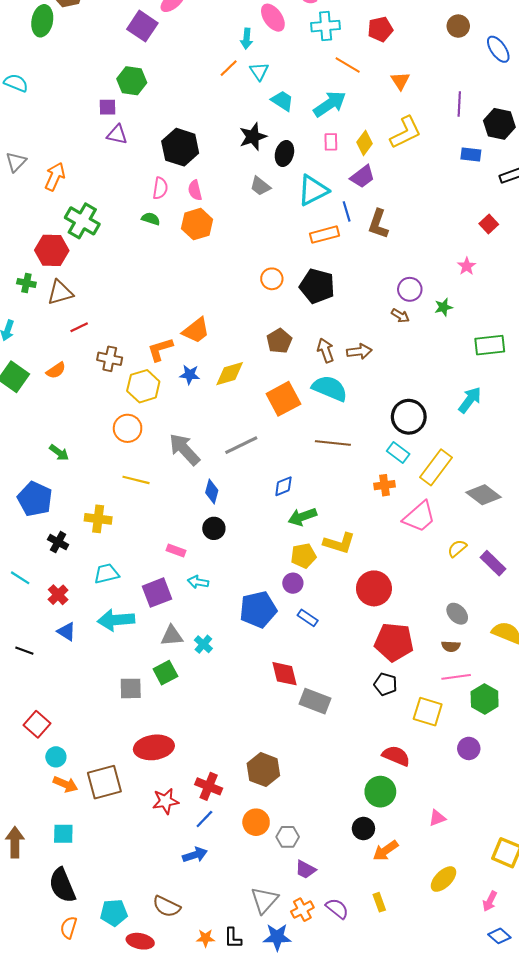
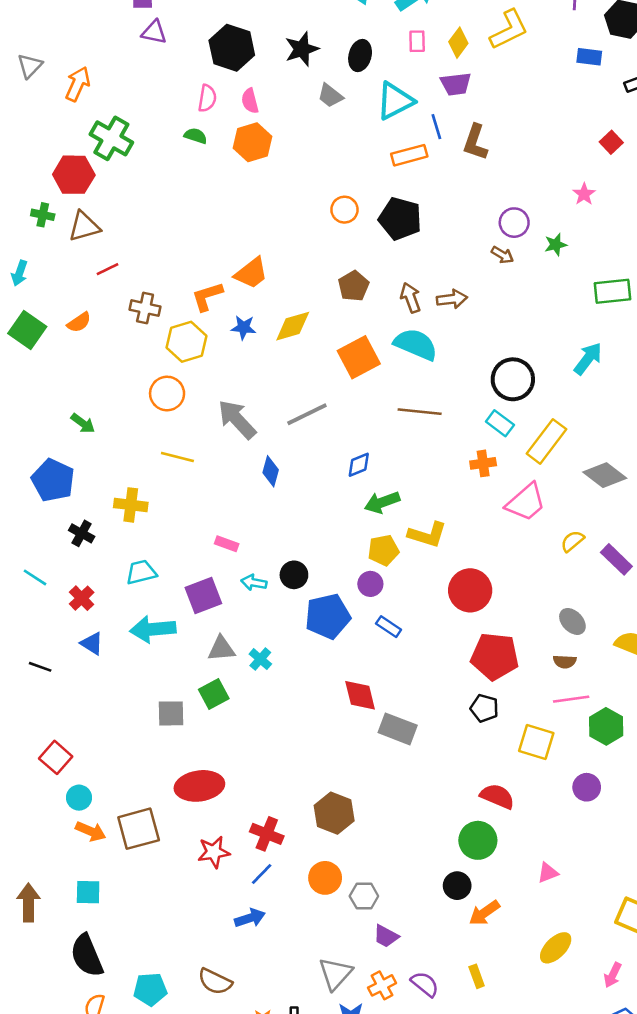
black star: (253, 137) -> (302, 49), moved
purple trapezoid: (362, 177) -> (456, 84), turned 30
black circle: (214, 528) -> (294, 575), moved

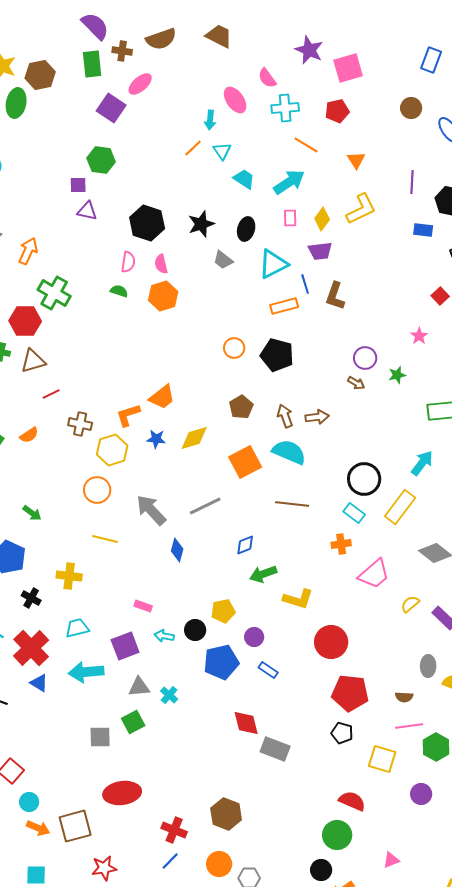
yellow rectangle: (547, 441) -> (400, 507), moved
yellow pentagon: (383, 550) -> (223, 611), moved
red cross: (82, 598) -> (31, 648), size x1.8
gray ellipse: (572, 621) -> (428, 666), moved, turned 45
red star: (214, 852) -> (104, 868), moved

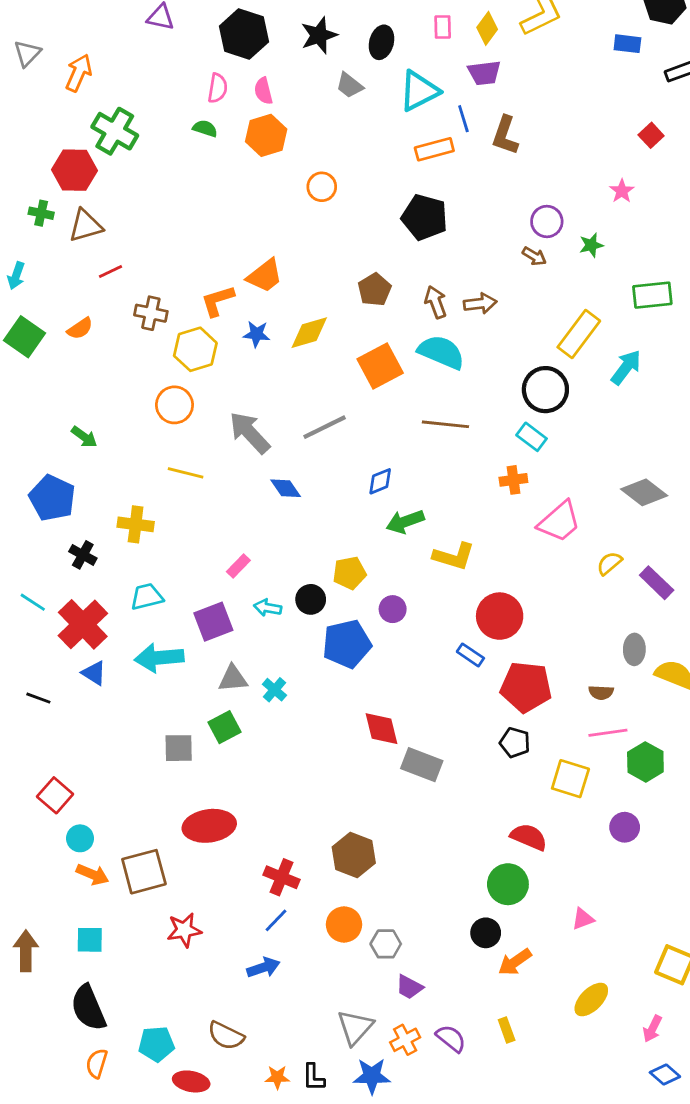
orange circle: (234, 348) -> (322, 187), moved
yellow rectangle: (400, 507) -> (579, 334), moved
blue diamond: (177, 550) -> (286, 488), turned -50
pink rectangle: (143, 606) -> (238, 566), turned -66
blue rectangle: (268, 670) -> (470, 655), moved

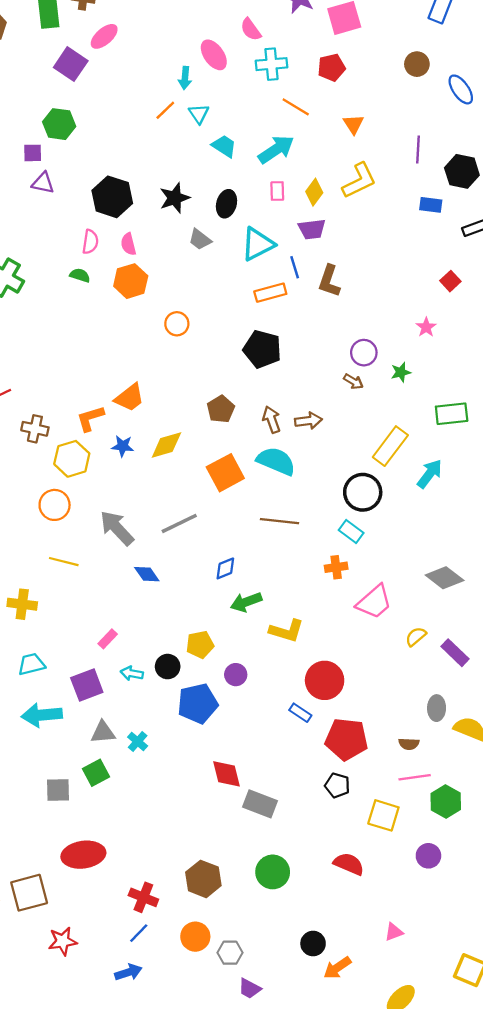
green circle: (508, 884) -> (273, 872), moved

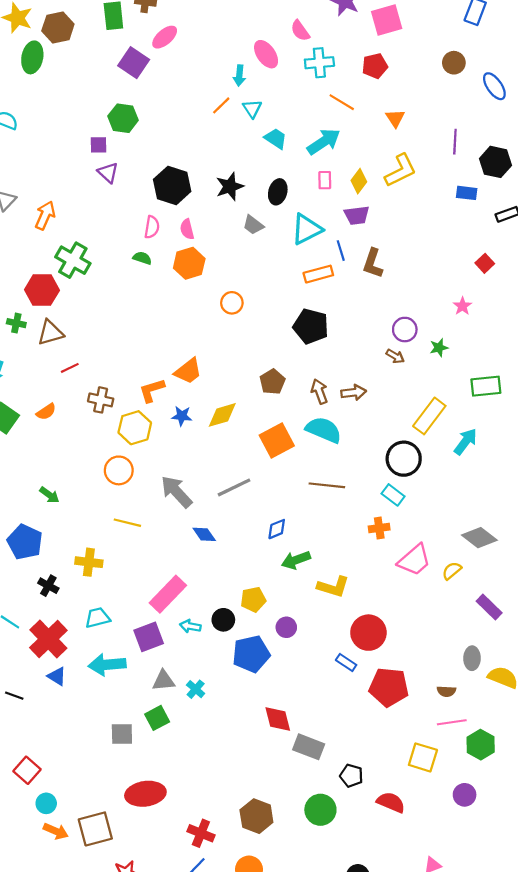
purple triangle: (43, 183) -> (108, 173), turned 30
yellow semicircle: (416, 637) -> (452, 571), moved
pink rectangle: (108, 639) -> (168, 594), size x2.0
black pentagon: (337, 785) -> (351, 776), moved

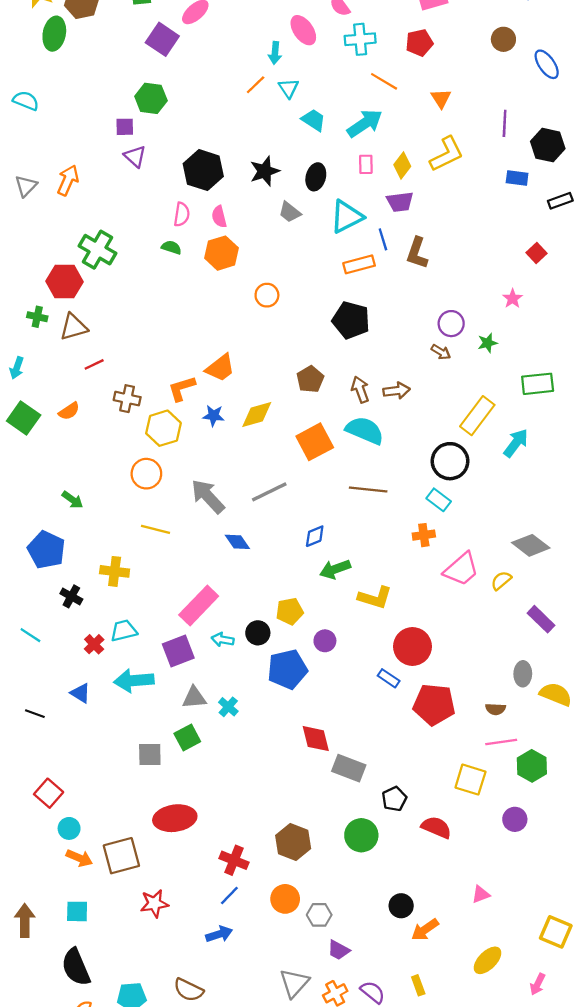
orange arrow: (45, 215) -> (68, 180), moved
red cross: (48, 639) -> (94, 644), moved, size x0.5
black pentagon: (351, 776) -> (394, 799), turned 30

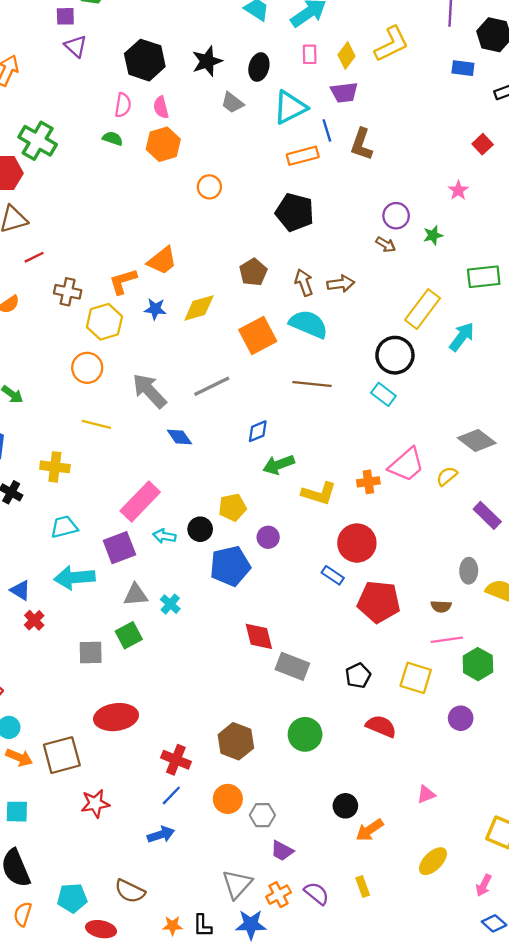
orange cross: (424, 535) -> (368, 482), moved
red cross: (94, 644) -> (34, 620), moved
black pentagon: (394, 799) -> (358, 676), moved

